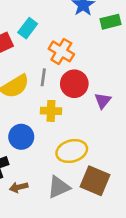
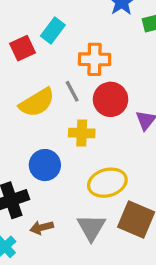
orange cross: (61, 51) -> (95, 59), turned -30
gray line: (43, 77) -> (72, 91), turned -36
gray triangle: (59, 187) -> (91, 227), turned -35

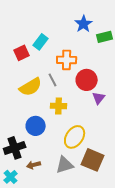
red circle: (111, 99) -> (87, 80), moved
yellow ellipse: (107, 183) -> (75, 137), turned -40
gray triangle: (91, 227) -> (65, 165), turned 42

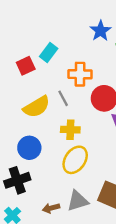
blue circle: (36, 126) -> (29, 148), moved
yellow ellipse: (75, 137) -> (75, 160), moved
brown arrow: (34, 165) -> (51, 208), moved

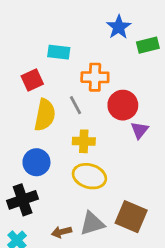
cyan rectangle: (49, 52) -> (59, 52), turned 60
red square: (26, 66) -> (32, 80), moved
yellow semicircle: (37, 107) -> (45, 115), turned -48
yellow ellipse: (75, 160) -> (89, 176), turned 72

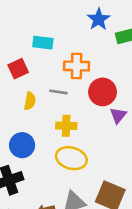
gray line: (75, 105) -> (58, 92), turned -54
yellow semicircle: (45, 115) -> (30, 101), size x0.6

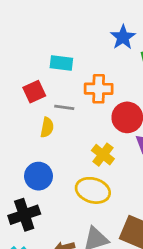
gray line: (58, 92) -> (64, 107), moved
yellow cross: (66, 126) -> (103, 155), moved, turned 36

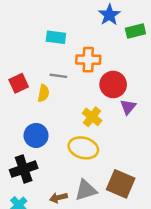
red square: (34, 92) -> (19, 83), moved

